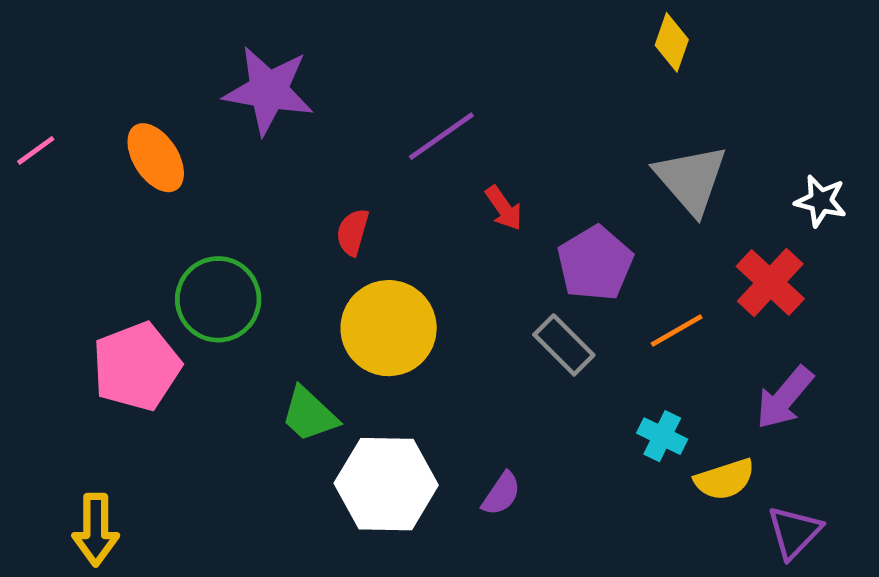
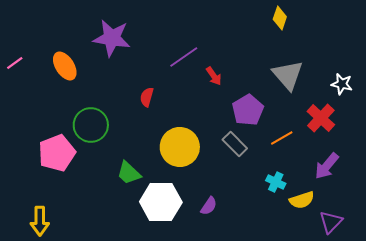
red arrow: (504, 208) -> (214, 76), moved
yellow circle: (389, 328) -> (180, 147), moved

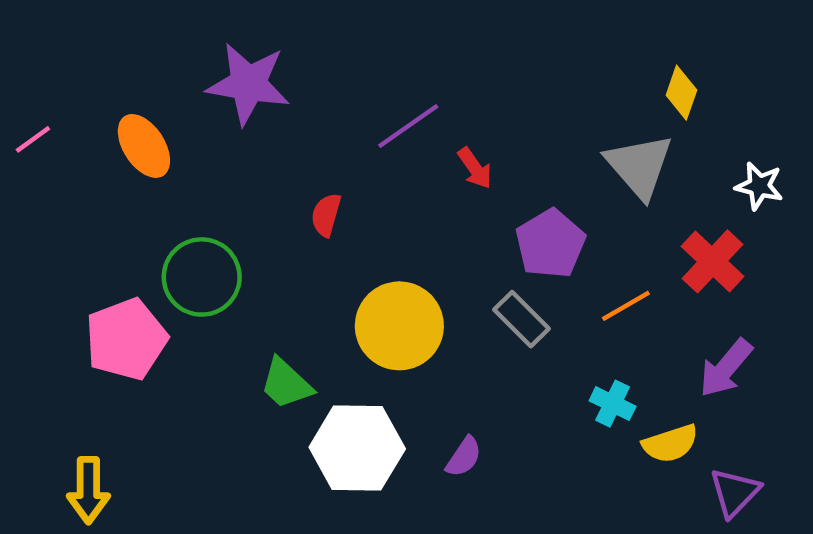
yellow diamond: (280, 18) -> (681, 93), moved

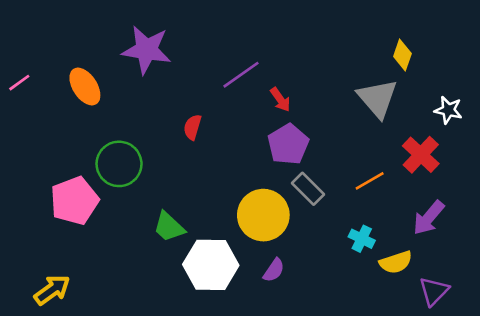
purple pentagon: (550, 244) -> (288, 144), moved
yellow circle: (399, 326) -> (263, 215), moved
yellow arrow: (88, 490) -> (52, 290), turned -126

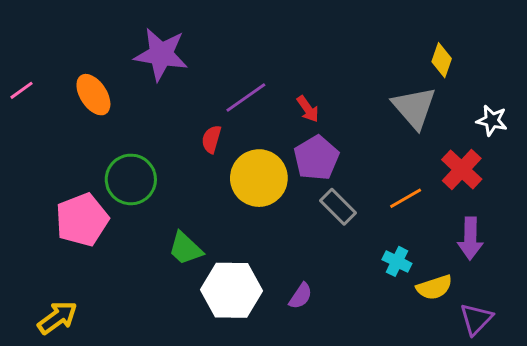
purple line: (241, 75) -> (246, 97), moved
yellow circle: (263, 215) -> (259, 178), moved
purple arrow: (429, 218) -> (470, 238), turned -39

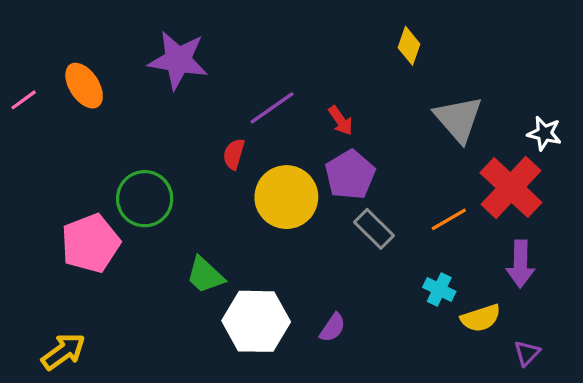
yellow diamond: (442, 60) -> (409, 46), moved
orange ellipse: (93, 95) -> (84, 86), moved
red cross: (462, 169) -> (511, 188), size x1.4
purple triangle: (476, 319) -> (527, 353), size x0.7

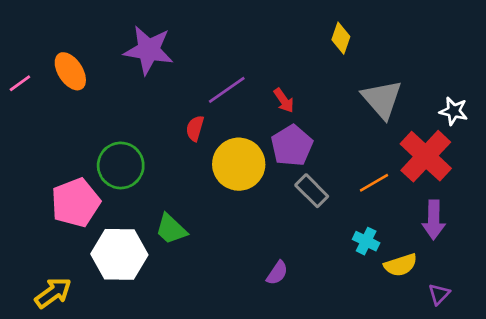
white hexagon: (256, 321) -> (119, 254), moved

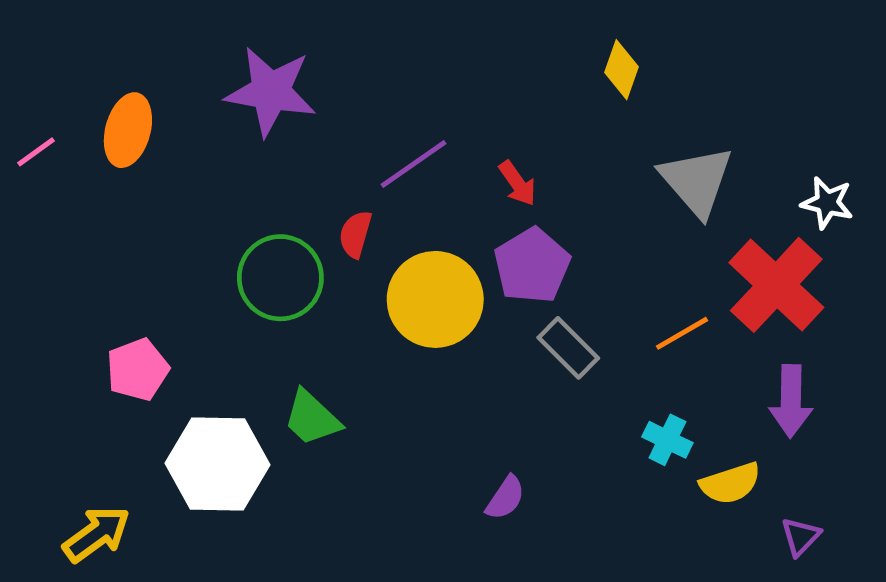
orange ellipse: (70, 71) -> (128, 130), turned 48
green circle: (121, 165) -> (280, 278), moved
pink pentagon: (76, 203) -> (138, 370), size x0.7

